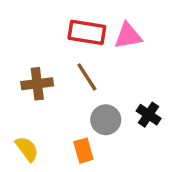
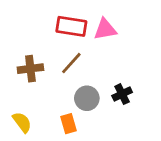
brown line: (87, 77) -> (71, 63), turned 75
black cross: (149, 115) -> (122, 94), turned 30

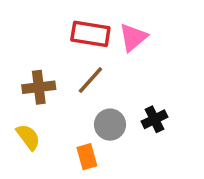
pink triangle: (105, 29) -> (133, 37), turned -30
yellow semicircle: (22, 122) -> (28, 137), moved

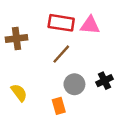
pink triangle: (133, 37) -> (90, 25), turned 45
brown cross: (39, 87) -> (17, 38), moved

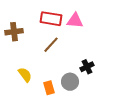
gray circle: (74, 84) -> (70, 82), moved
yellow semicircle: (19, 93) -> (25, 75), moved

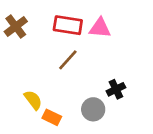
brown cross: (14, 32) -> (16, 27), moved, turned -30
orange rectangle: (49, 88) -> (52, 117), moved, turned -48

